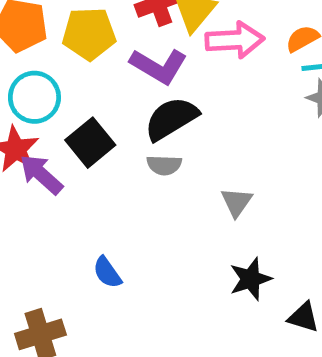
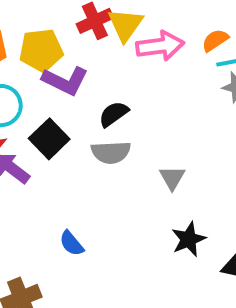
purple L-shape: (159, 66) -> (65, 81), moved
black semicircle: (171, 119) -> (114, 114), size x0.7
gray semicircle: (164, 165) -> (111, 152), size x1.4

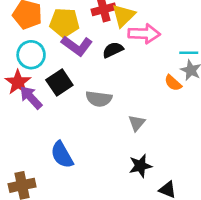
orange semicircle: (215, 40) -> (173, 83), moved, turned -114
black semicircle: (114, 114) -> (113, 50), moved
blue semicircle: (72, 243) -> (62, 155), size x1.5

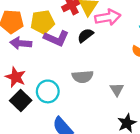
cyan circle: (31, 55) -> (48, 91), moved
black square: (59, 83) -> (21, 100), moved
purple arrow: (31, 97) -> (21, 43), moved, turned -30

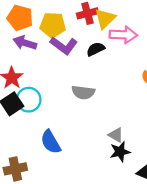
gray triangle: (117, 90) -> (116, 135), moved, turned -40
cyan circle: (48, 91) -> (29, 100), moved

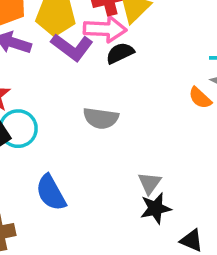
pink arrow: (123, 35) -> (105, 29), moved
gray triangle: (116, 135) -> (150, 183), turned 35

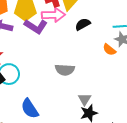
black semicircle: (120, 53) -> (83, 24), moved
gray semicircle: (101, 118) -> (65, 70), moved

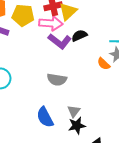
purple L-shape: (36, 26) -> (60, 41), moved
blue semicircle: (30, 109) -> (45, 117), moved

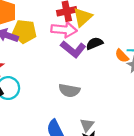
yellow pentagon: (23, 15) -> (24, 31), moved
orange semicircle: (104, 64) -> (122, 56), moved

